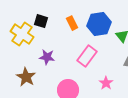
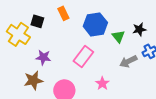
orange rectangle: (72, 23) -> (63, 13), moved
brown star: (26, 77) -> (33, 80), moved, turned 30

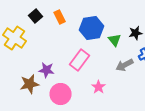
black square: (37, 21) -> (36, 16), moved, turned 32
purple star: (43, 57) -> (47, 70), moved

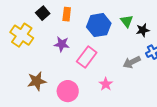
orange rectangle: (60, 17) -> (67, 14), turned 32
green triangle: (115, 40) -> (127, 21), moved
purple star: (47, 70) -> (62, 44), moved

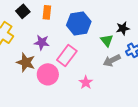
green triangle: (127, 21) -> (107, 40), moved
brown star: (37, 81) -> (26, 62), moved, turned 30
pink circle: (68, 91) -> (48, 74), moved

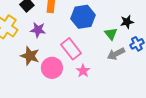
purple star: (42, 42) -> (38, 30), moved
pink rectangle: (67, 55) -> (71, 49), turned -75
pink star: (86, 82) -> (83, 71), moved

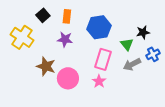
purple star: (38, 30) -> (65, 39), moved
pink rectangle: (71, 49) -> (103, 59), moved, turned 55

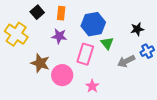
green triangle: (127, 44) -> (107, 43), moved
pink rectangle: (103, 59) -> (85, 54), moved
pink star: (99, 81) -> (92, 86), moved

